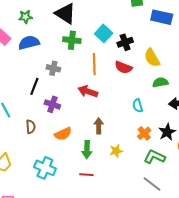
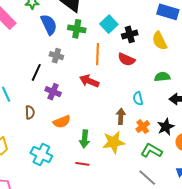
blue semicircle: (29, 43) -> (49, 25), moved, turned 75
yellow semicircle: (152, 58) -> (160, 41), moved
brown arrow: (99, 126) -> (121, 116), moved
yellow star: (116, 151) -> (114, 142), size x1.6

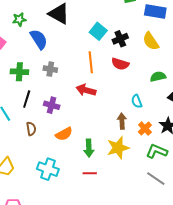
green cross: (77, 29) -> (19, 72), moved
black line: (36, 72) -> (27, 99), moved

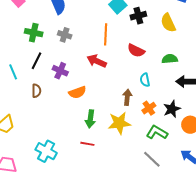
red semicircle: (120, 64) -> (136, 51), moved
orange semicircle: (64, 134) -> (77, 92), moved
cyan cross: (48, 169) -> (46, 151), moved

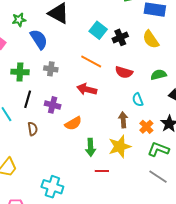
orange line: (106, 34) -> (91, 61), turned -55
red line: (87, 144) -> (102, 171), moved

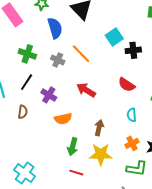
orange line: (91, 61) -> (81, 54), moved
brown arrow: (123, 120) -> (99, 128), moved
green L-shape: (158, 149) -> (137, 169), turned 150

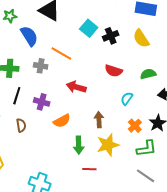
cyan semicircle: (132, 115) -> (127, 98), turned 56

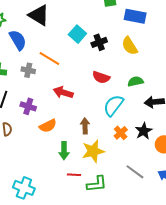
cyan semicircle: (127, 98) -> (113, 105), size x1.6
green L-shape: (146, 149) -> (97, 184), moved
gray line: (146, 176) -> (135, 172), moved

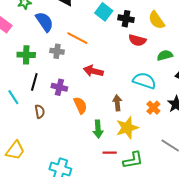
black cross: (99, 42) -> (126, 19), turned 35
red semicircle: (101, 77) -> (137, 40), moved
cyan semicircle: (113, 105) -> (144, 81), turned 75
orange semicircle: (48, 126) -> (80, 105), turned -84

